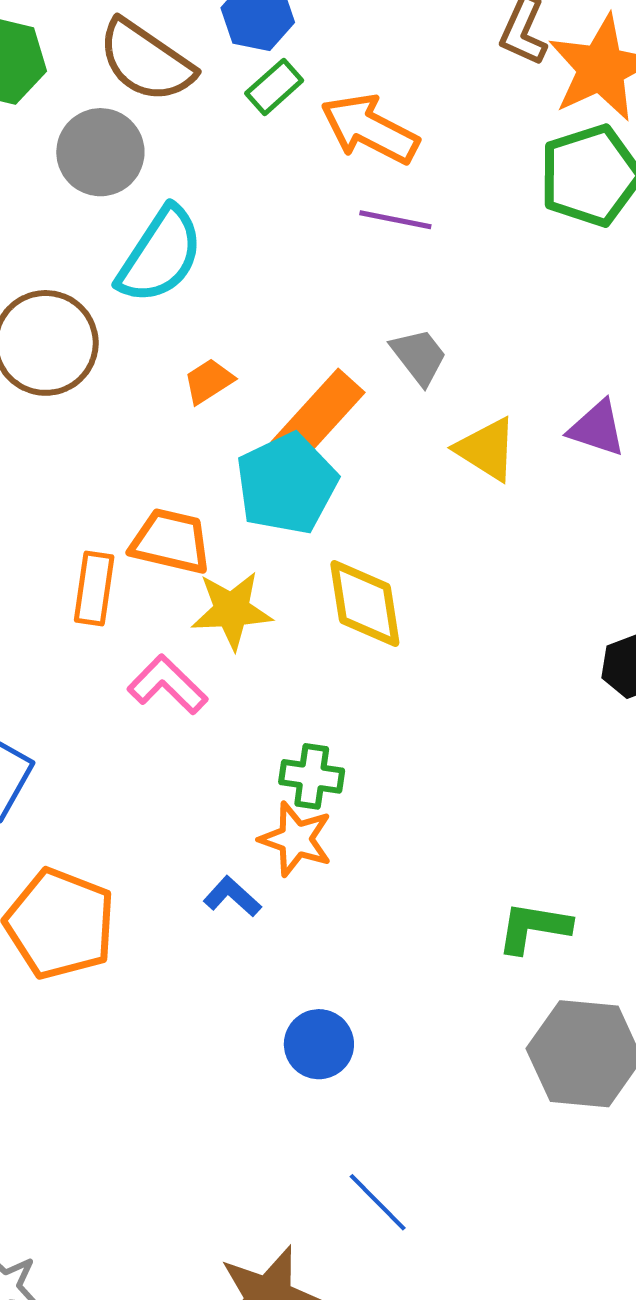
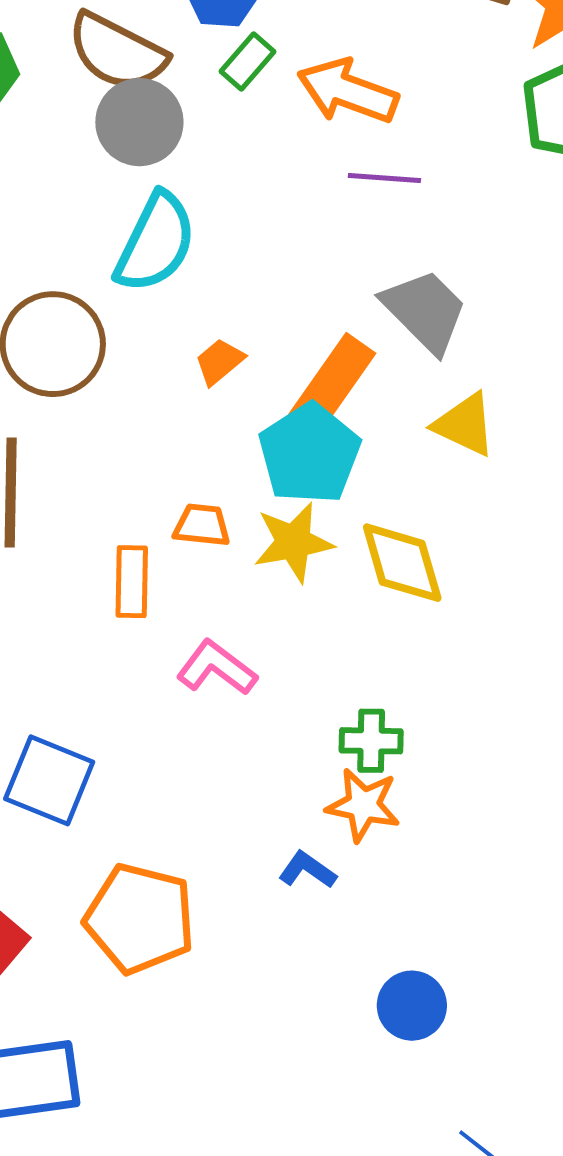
gray circle: (100, 152) -> (139, 122), moved
gray trapezoid: (419, 356) -> (425, 311), size x1.5
yellow triangle: (487, 449) -> (465, 425), moved
orange trapezoid: (171, 541) -> (202, 525), size x0.7
yellow star: (232, 610) -> (293, 542), moved

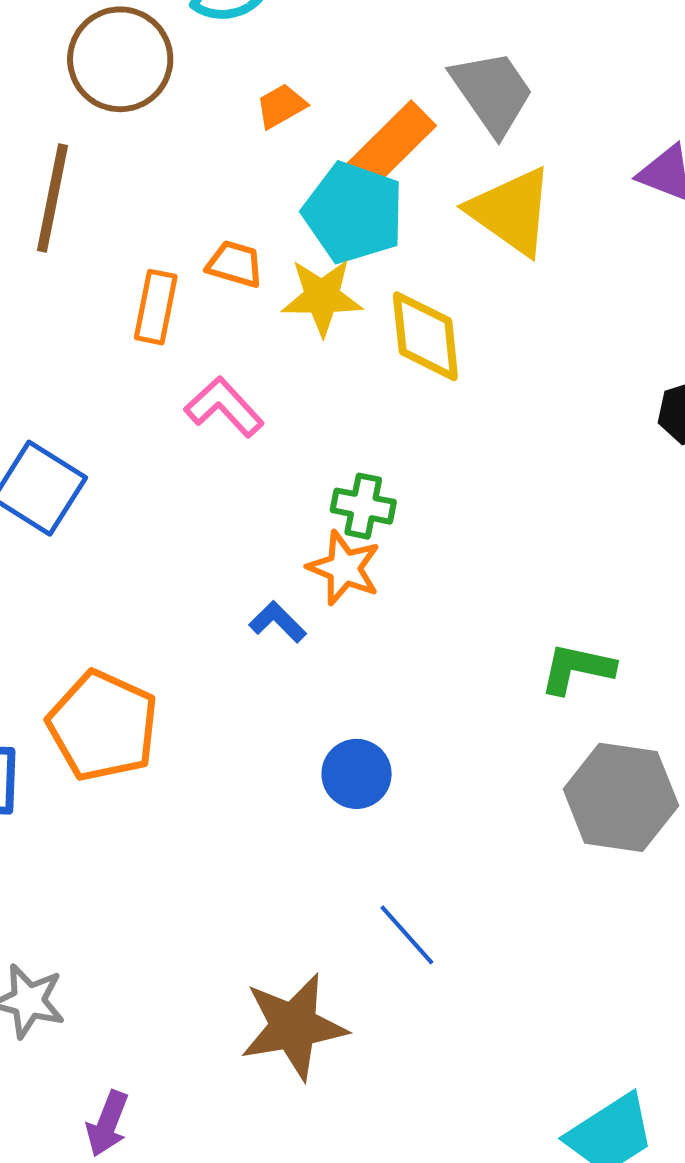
yellow triangle: (465, 425) -> (511, 211), size x1.4
cyan pentagon: (310, 454) -> (354, 213), turned -30
orange pentagon: (140, 919) -> (103, 726), moved

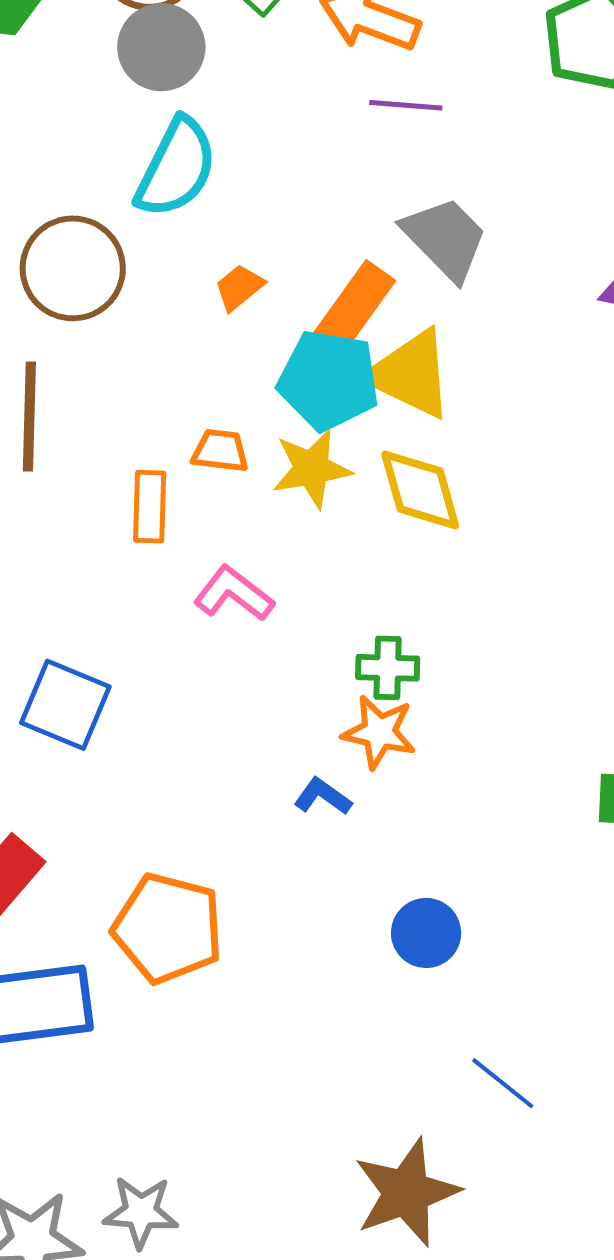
yellow triangle: (511, 211) -> (410, 374), moved

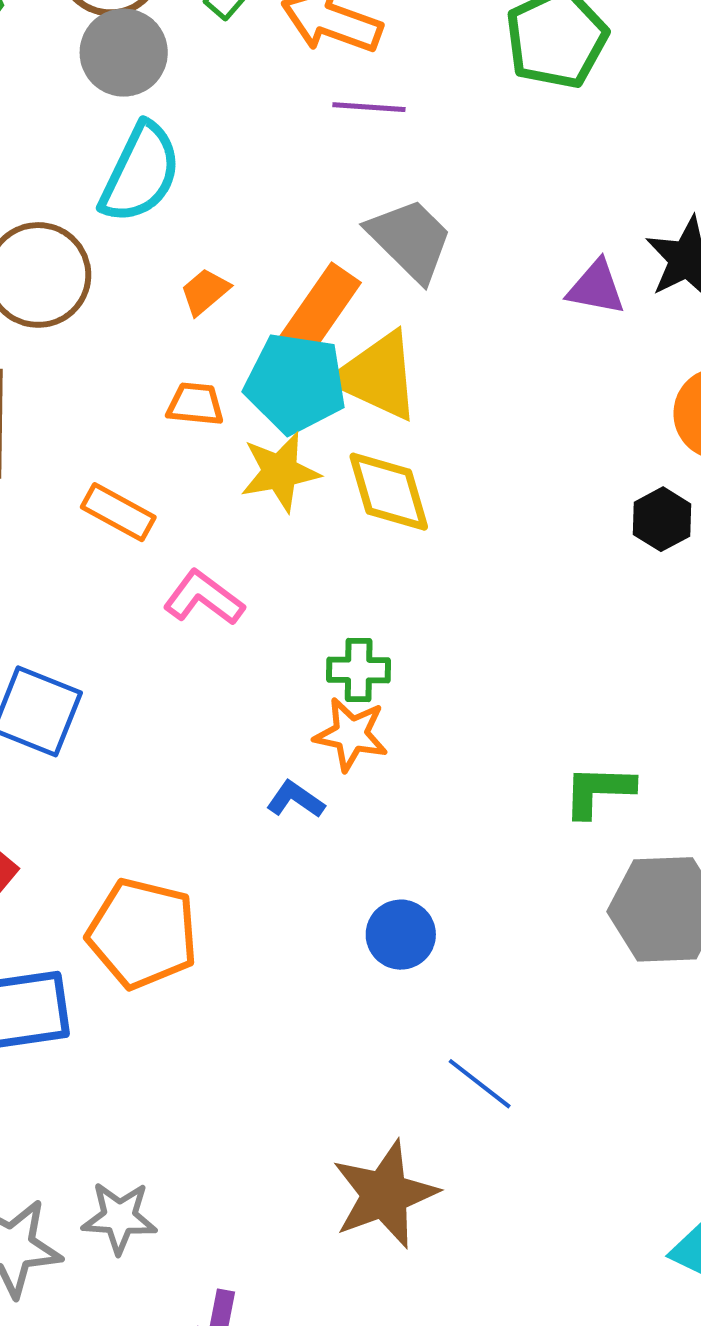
orange trapezoid: (220, 451) -> (195, 404), moved
orange rectangle: (150, 507) -> (118, 512), turned -62

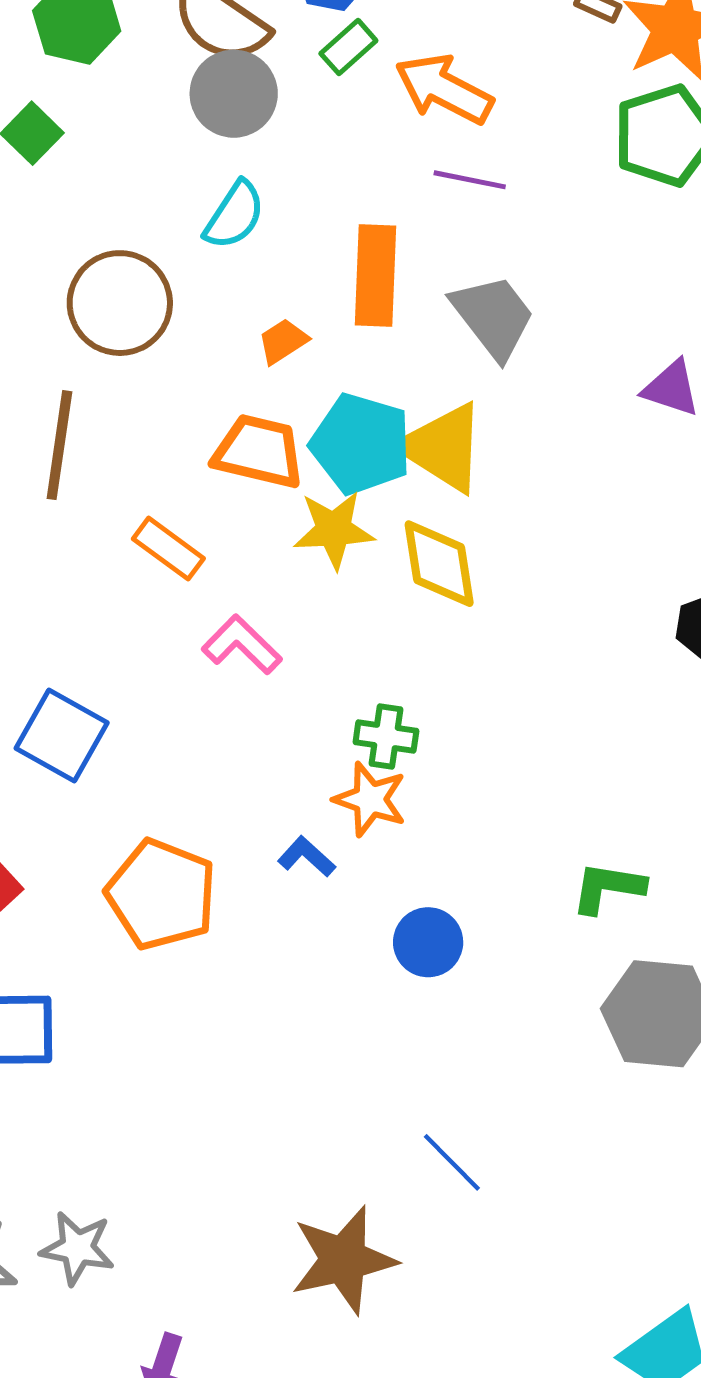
cyan semicircle: (140, 173) -> (234, 215), size x0.7
orange rectangle: (318, 313) -> (375, 276), moved, turned -40
orange trapezoid: (195, 404) -> (259, 451), size x1.6
orange pentagon: (143, 933) -> (161, 894), moved
blue circle: (401, 935) -> (428, 942), moved

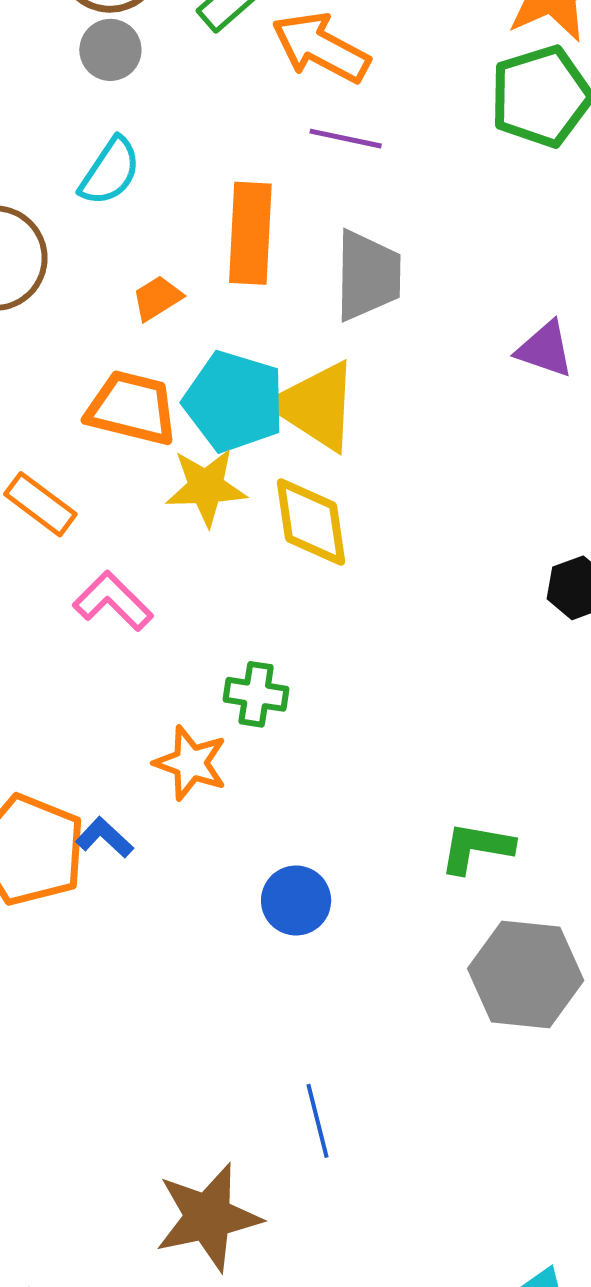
gray circle: (234, 94) -> (110, 50), size x0.7
gray trapezoid: (493, 317) -> (368, 276), turned 38
orange star: (370, 799) -> (191, 763), moved
blue L-shape: (306, 857) -> (104, 837), moved
blue line: (452, 1162) -> (317, 1121), turned 30

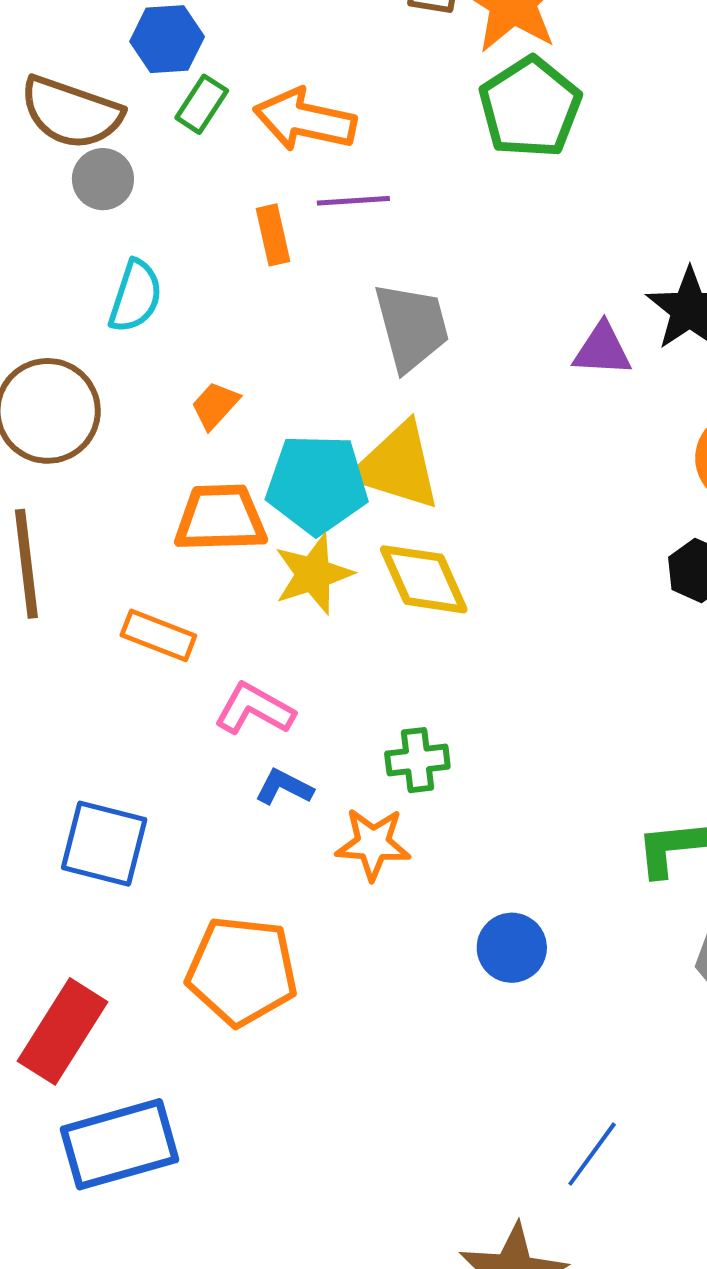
orange rectangle: (250, 233) -> (273, 235), moved, size x0.6
blue L-shape: (104, 837) -> (284, 787), moved
blue line: (317, 1121) -> (592, 1154), turned 66

